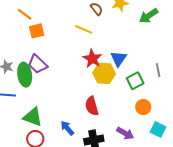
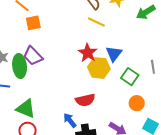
yellow line: (84, 29) -> (96, 22), moved
green square: (135, 81) -> (130, 77), turned -30
red semicircle: (92, 106) -> (85, 100), turned -90
blue arrow: (67, 128) -> (70, 120), moved

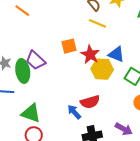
orange square: (33, 23) -> (69, 46), moved
blue triangle: (114, 54) -> (116, 54), turned -42
blue arrow: (70, 120) -> (74, 112), moved

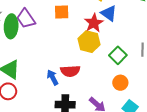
blue triangle: (116, 54) -> (109, 13), moved
red star: (90, 55) -> (94, 23), moved

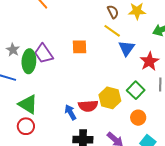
blue triangle: (109, 13) -> (127, 48), turned 30
red star: (94, 23) -> (149, 61), moved
yellow hexagon: (89, 42) -> (110, 98), moved

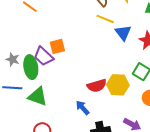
orange square: (79, 47) -> (57, 46), moved
green triangle: (28, 104) -> (38, 96), moved
red semicircle: (88, 106) -> (97, 86), moved

